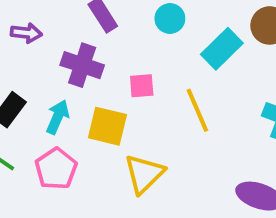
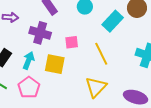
yellow triangle: (144, 174) -> (96, 87), moved

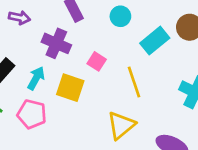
pink square: (72, 42) -> (97, 61), turned 32
pink pentagon: (29, 87) -> (32, 114), turned -30

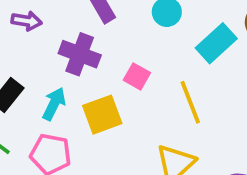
yellow square: (70, 88) -> (102, 115), turned -36

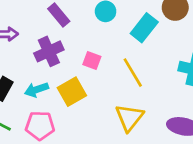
purple cross: (80, 54) -> (49, 51), turned -36
cyan arrow: (54, 104) -> (36, 90), turned -125

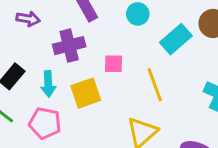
pink square: (92, 60) -> (113, 64), turned -30
cyan arrow: (36, 90) -> (48, 84), turned -85

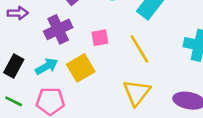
cyan arrow: (48, 84) -> (47, 66), turned -105

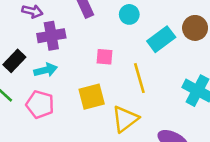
purple cross: (58, 29) -> (51, 36), moved
yellow square: (81, 68) -> (92, 97), moved

